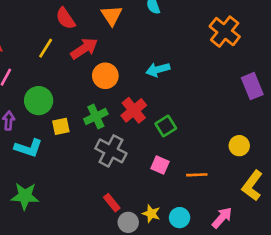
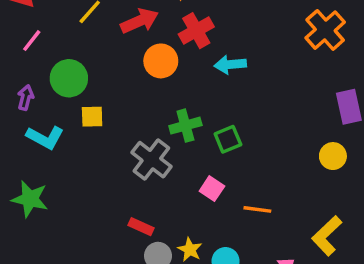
red cross: (134, 110) -> (196, 31), moved
green cross: (96, 116) -> (185, 126), moved
yellow circle: (239, 146) -> (333, 156), moved
red rectangle: (112, 203) -> (141, 227), turned -36

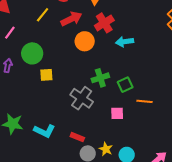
cyan L-shape: (45, 137) -> (44, 131), moved
pink square: (212, 189) -> (117, 113), turned -32
orange line: (257, 209) -> (145, 101), moved

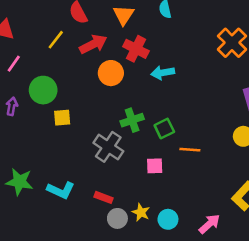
red cross: (104, 23) -> (136, 49), turned -30

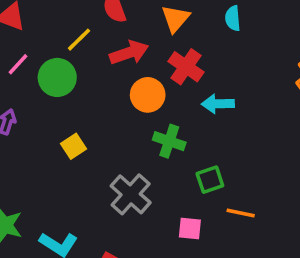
green circle: (43, 90) -> (57, 77), moved
yellow square: (62, 118) -> (74, 146), turned -36
green cross: (132, 120) -> (169, 141), moved, turned 30

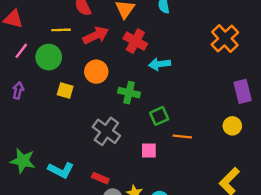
yellow line: (79, 40) -> (61, 30), turned 48
orange circle: (148, 95) -> (96, 72), moved
yellow square: (74, 146) -> (65, 91), moved, turned -35

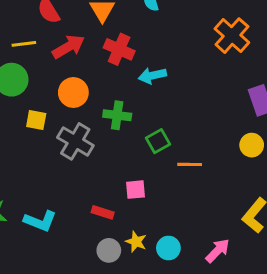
gray cross: (106, 131) -> (75, 141), moved
pink square: (149, 150) -> (135, 190), moved
red rectangle: (100, 178) -> (103, 212), moved

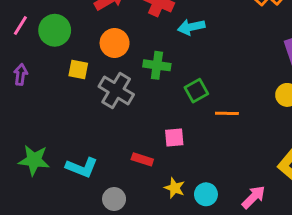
gray circle: (109, 250) -> (114, 199), moved

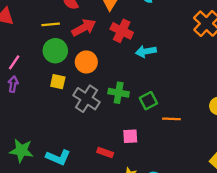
pink line: (20, 26) -> (14, 62), moved
green circle: (55, 30) -> (55, 51), moved
green cross: (157, 65) -> (119, 93), moved

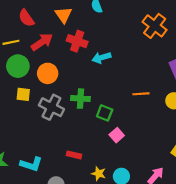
green square: (148, 101) -> (105, 113), moved, turned -35
orange line: (171, 119) -> (141, 94), moved
pink square: (130, 136) -> (117, 135), moved, turned -32

